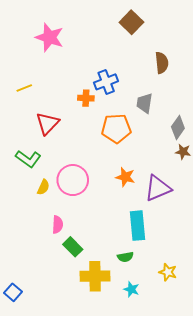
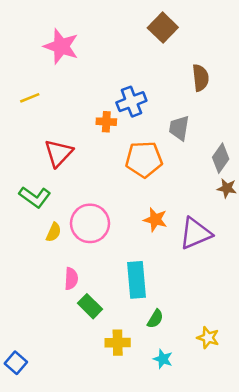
yellow line: (24, 88) -> (30, 98), moved
cyan rectangle: (137, 226) -> (136, 280), moved
green semicircle: (125, 257) -> (155, 319), turned -49
yellow cross: (95, 276) -> (118, 343), size x0.7

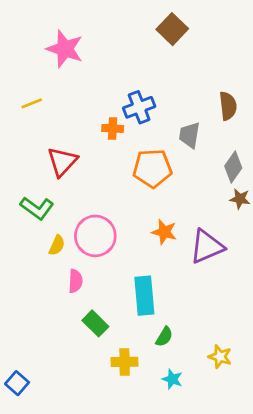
brown semicircle: (200, 78) -> (228, 106), moved
pink semicircle: (71, 279) -> (75, 281), moved

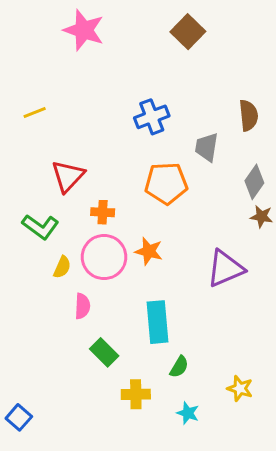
pink star: (65, 49) -> (84, 30), moved
orange cross: (113, 128) -> (103, 212), moved
orange star: (164, 232) -> (149, 251), moved

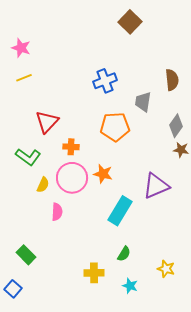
pink star: (84, 30) -> (21, 48), moved, size x0.7
cyan rectangle: (158, 322) -> (120, 211), moved, turned 36
green rectangle: (104, 352) -> (26, 255), moved

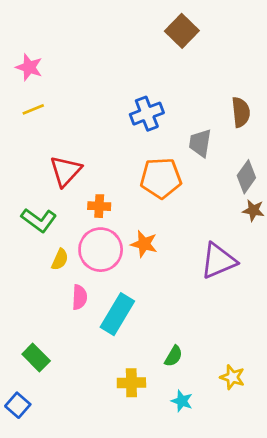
cyan rectangle: (120, 211) -> (117, 314), moved

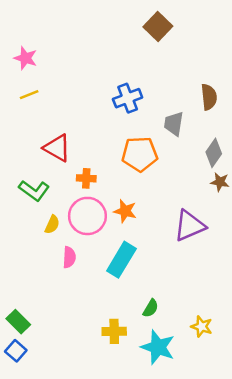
red triangle: (65, 171) -> (57, 148), turned -44
cyan rectangle: (117, 314) -> (121, 260), moved
green rectangle: (36, 358) -> (18, 322), moved
cyan star: (182, 401) -> (158, 347), size x1.8

